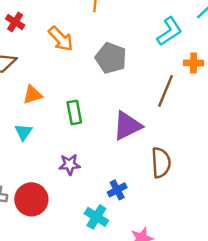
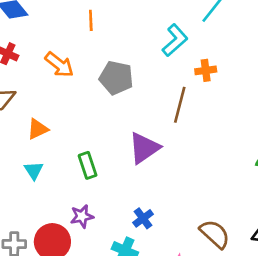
green rectangle: (74, 112) -> (88, 165), moved
brown semicircle: (161, 163) -> (215, 234), moved, turned -36
purple star: (70, 165) -> (82, 216), moved

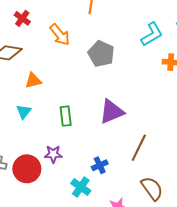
brown line: (180, 105) -> (139, 148), moved

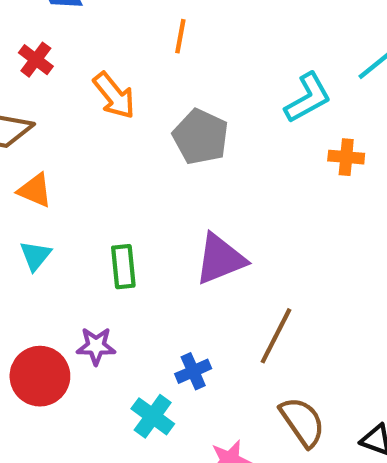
orange triangle: (33, 81) -> (35, 190), moved, turned 36

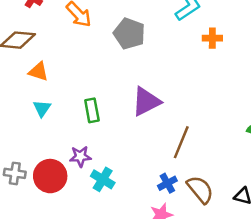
blue cross: (193, 371) -> (167, 183), moved
cyan cross: (153, 416) -> (103, 179), moved

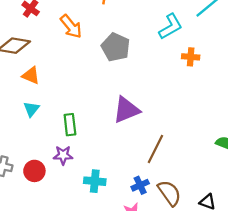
green rectangle: (92, 110) -> (70, 125), moved
red circle: (50, 176) -> (34, 171), size x0.7
cyan cross: (103, 179) -> (95, 181), moved, turned -30

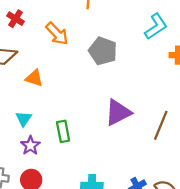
orange triangle: (31, 75) -> (34, 78), moved
brown line: (155, 149) -> (161, 125), moved
purple star: (63, 155) -> (30, 146), moved, turned -30

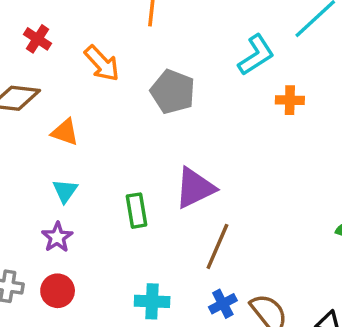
cyan triangle: (24, 119) -> (65, 191), moved
brown line: (161, 125) -> (217, 246), moved
green rectangle: (63, 131) -> (137, 211), moved

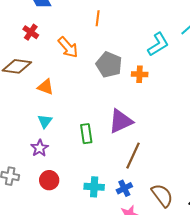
orange cross: (290, 100) -> (140, 74), moved
red circle: (58, 291) -> (49, 180), moved
blue cross: (223, 304) -> (124, 188), moved

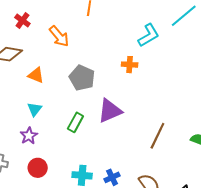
gray pentagon: (109, 65) -> (82, 78), moved
green rectangle: (86, 134) -> (75, 122), turned 36
brown line: (133, 156) -> (157, 136), moved

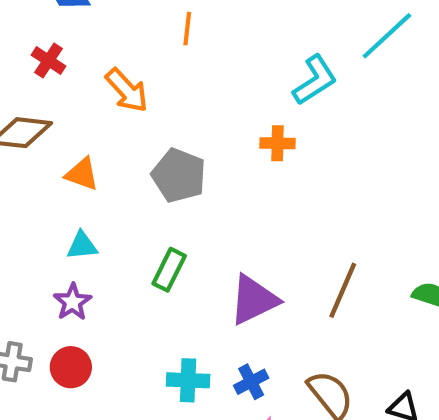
cyan triangle: (35, 109) -> (82, 246), turned 49
purple triangle: (110, 111) -> (254, 300), moved
red circle: (38, 168) -> (71, 367), moved

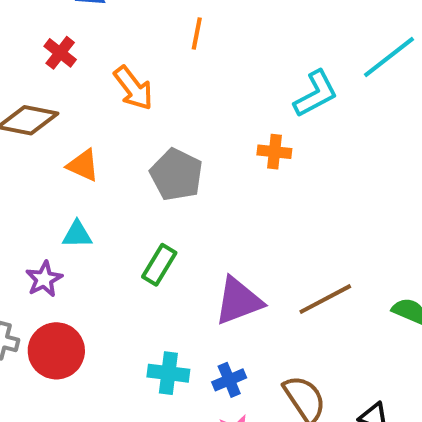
brown line: (343, 290) -> (325, 299), turned 34
purple star: (72, 302) -> (44, 279), moved
red circle: (71, 367) -> (56, 351), size x1.4

